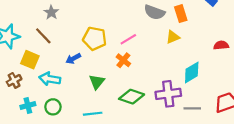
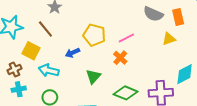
cyan cross: (28, 105) -> (19, 89), moved

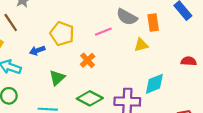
pink line: (126, 38) -> (103, 32), moved

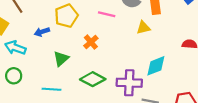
pink line: (103, 32) -> (107, 14), turned 35
yellow pentagon: (62, 34) -> (66, 16), turned 30

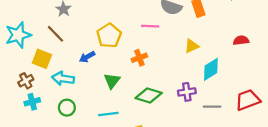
yellow triangle: (143, 28) -> (192, 46), moved
orange cross: (91, 42) -> (139, 58), turned 32
purple cross: (129, 83) -> (187, 92), size x0.7

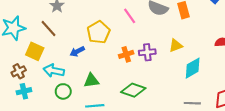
pink line: (150, 26) -> (130, 16), moved, turned 49
green triangle: (112, 81) -> (91, 80), moved, turned 42
purple cross: (187, 92) -> (147, 52), moved
green circle: (67, 108) -> (63, 91), moved

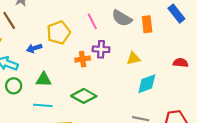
purple cross: (147, 52) -> (101, 49), moved

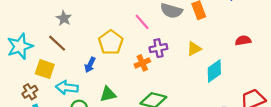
blue arrow: (34, 48) -> (90, 65), turned -32

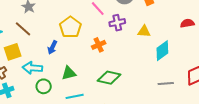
purple cross: (158, 48) -> (117, 23), moved
yellow triangle: (194, 49) -> (144, 31), turned 32
yellow square: (45, 69) -> (13, 52), turned -36

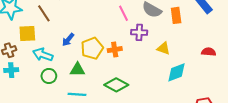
yellow pentagon: (70, 27) -> (92, 48), moved

